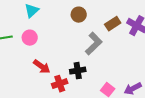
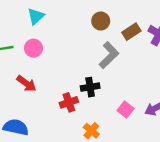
brown circle: (79, 15) -> (101, 21), moved
red arrow: (42, 67) -> (26, 84), moved

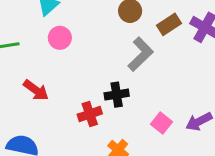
pink circle: (33, 48) -> (60, 38), moved

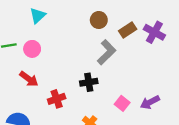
pink circle: (60, 38) -> (32, 49), moved
red cross: (90, 114) -> (57, 99), moved

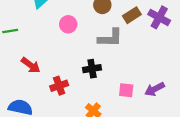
pink circle: (32, 49) -> (68, 24), moved
gray L-shape: (107, 52) -> (110, 38), turned 45
pink square: (122, 103) -> (126, 90), turned -32

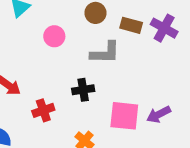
brown rectangle: (132, 15) -> (131, 25), turned 48
pink square: (126, 90) -> (124, 116), size x1.6

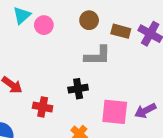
pink circle: (54, 36) -> (44, 25), moved
red cross: (43, 110) -> (43, 107), turned 30

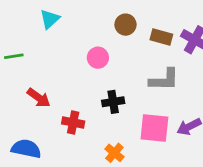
pink circle: (44, 25) -> (98, 58), moved
gray L-shape: (98, 56) -> (164, 80), moved

